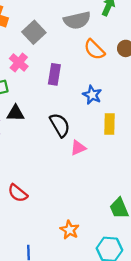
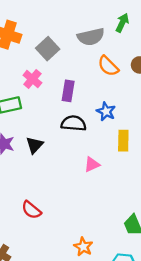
black triangle: (16, 113) -> (35, 145), moved, turned -48
black semicircle: (60, 125) -> (74, 123), moved, turned -55

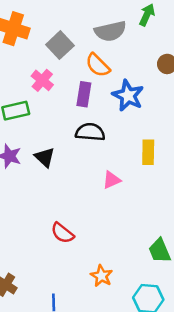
orange semicircle: (108, 66) -> (98, 65), moved
blue star: (106, 111) -> (128, 96), moved, size x1.4
black triangle: (35, 145) -> (45, 157), turned -30
red semicircle: (31, 210) -> (62, 233), moved

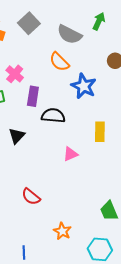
gray semicircle: (110, 31) -> (69, 34), turned 40
gray square: (60, 45) -> (29, 23), moved
purple rectangle: (84, 94) -> (33, 96), moved
black triangle: (45, 157) -> (17, 136), turned 30

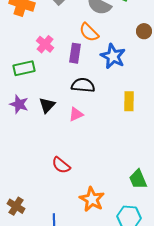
purple rectangle: (33, 96) -> (75, 53), moved
pink triangle: (70, 154) -> (76, 114), moved
orange star: (62, 231) -> (92, 199), size x1.4

